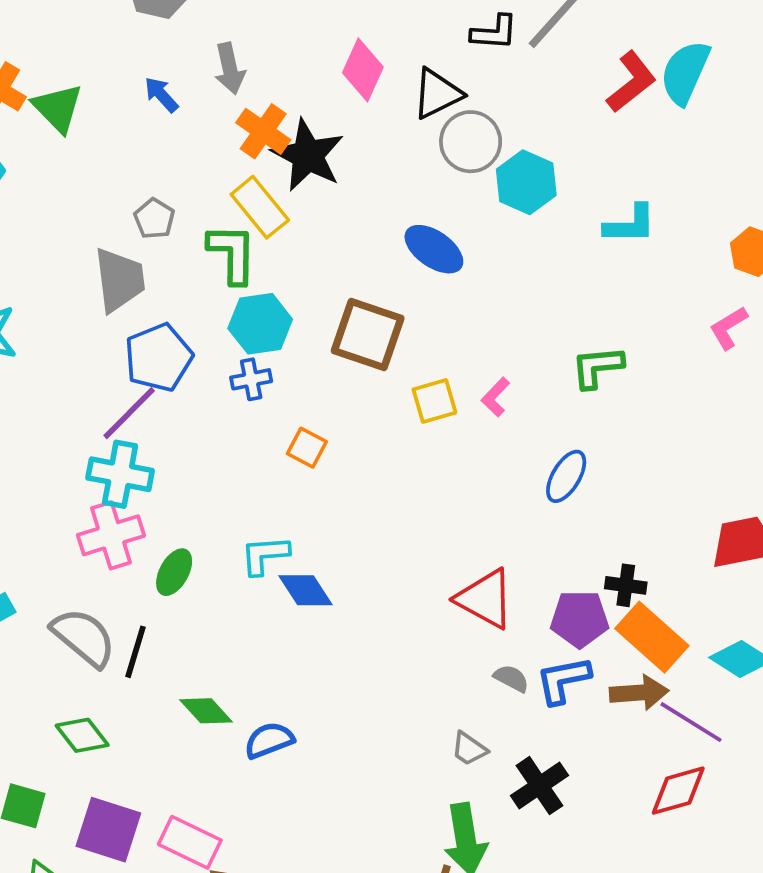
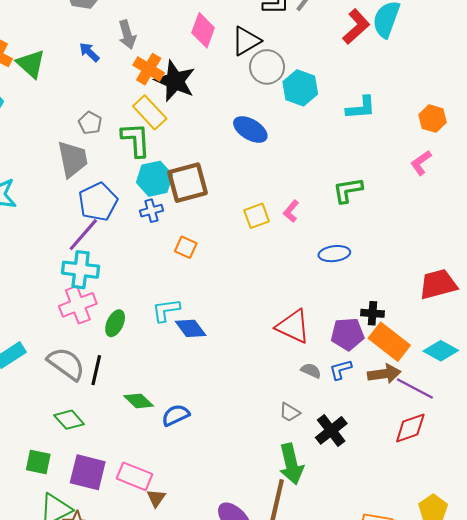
brown square: (368, 335) -> (188, 183), moved, turned -30
blue ellipse: (566, 476) -> (334, 254), turned 56
blue L-shape: (563, 680) -> (341, 370), size x0.7

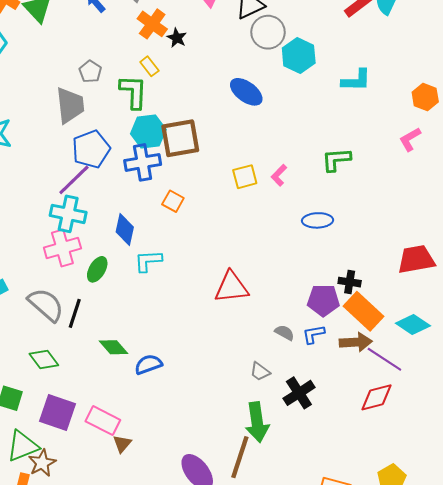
black star: (175, 81) -> (177, 38), size x0.5
yellow rectangle: (150, 112) -> (149, 66), size x0.6
blue cross: (151, 211) -> (143, 162), size x1.6
red triangle: (293, 326) -> (231, 287), moved, turned -36
blue diamond: (191, 328) -> (125, 229), moved, turned 44

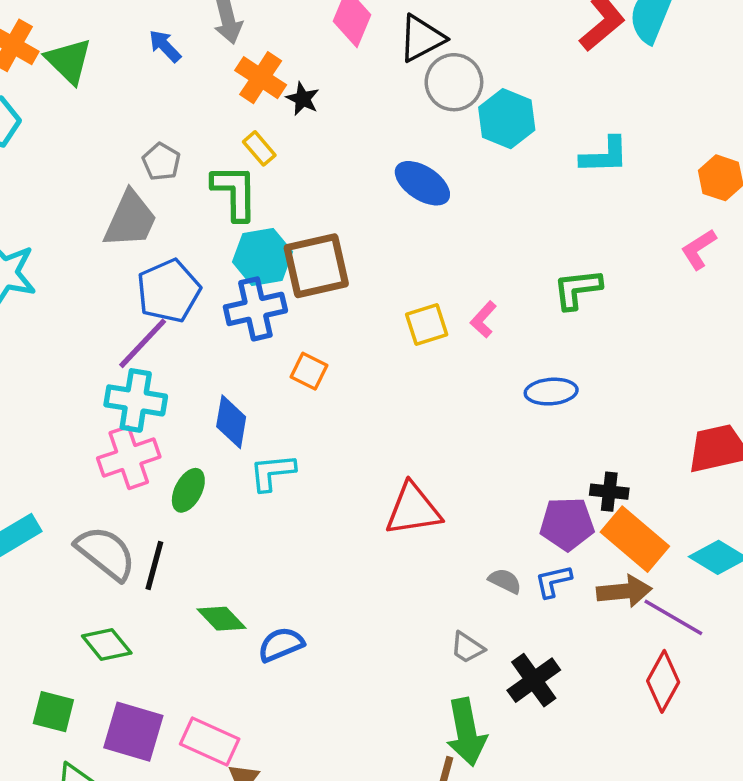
gray trapezoid: (70, 105) -> (130, 219), turned 33
red diamond: (377, 397) -> (663, 681), turned -44

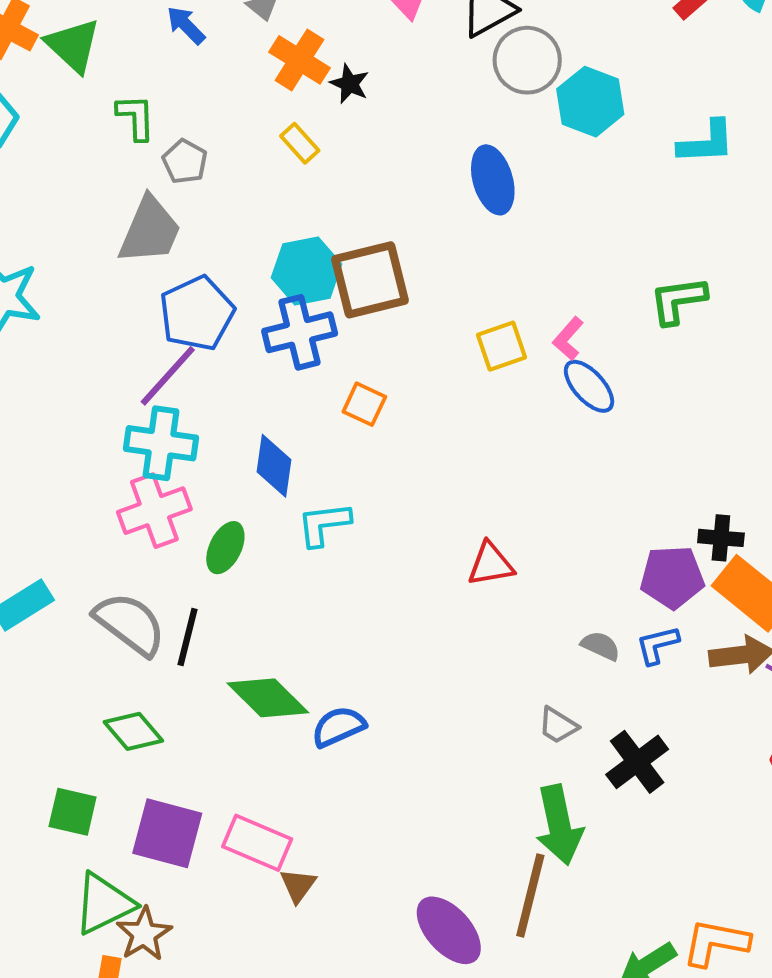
blue ellipse: (422, 183) -> (493, 180), turned 42
green L-shape: (235, 192) -> (136, 117), moved, size x0.7
blue ellipse: (551, 392) -> (589, 386), moved, turned 54
red triangle: (413, 509) -> (491, 564), size x0.7
green diamond: (221, 619) -> (268, 698), size x1.4

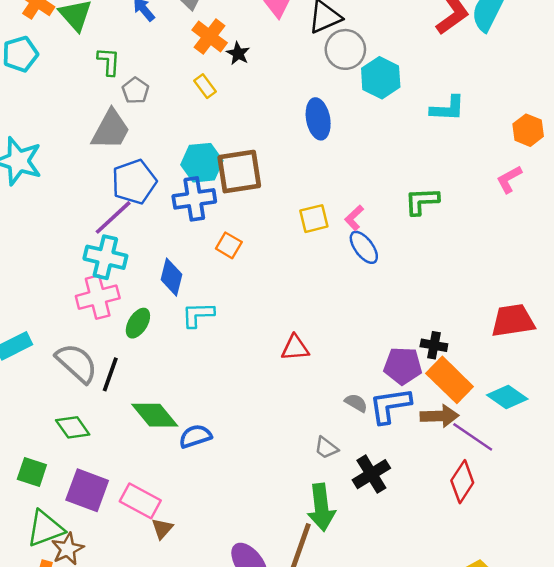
blue L-shape: (657, 645) -> (390, 405), size x1.6

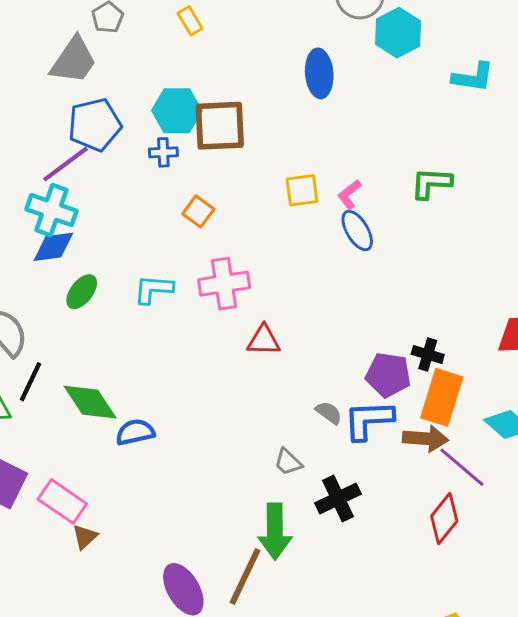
blue cross: (194, 199) -> (163, 152), size x0.6
blue diamond: (172, 277) -> (53, 247), moved, turned 63
pink cross: (98, 297) -> (224, 284), moved
black line: (110, 374) -> (30, 382), moved
orange rectangle: (450, 380) -> (442, 397), turned 57

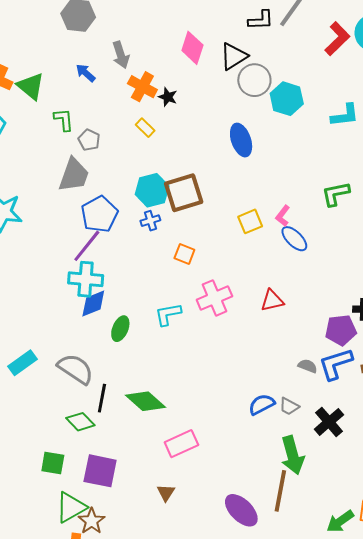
red triangle: (264, 340) -> (272, 301), moved
blue semicircle: (135, 432) -> (262, 404), moved
pink rectangle: (62, 501) -> (181, 444), moved, turned -44

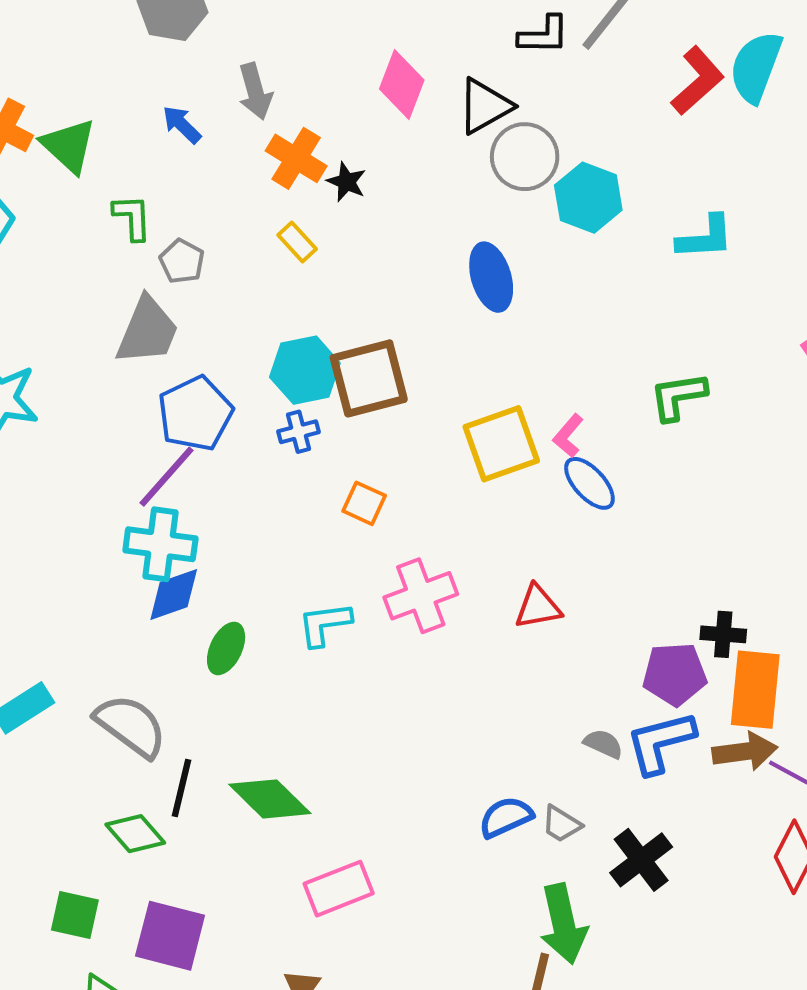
yellow square: (250, 221) -> (501, 444), size x1.5

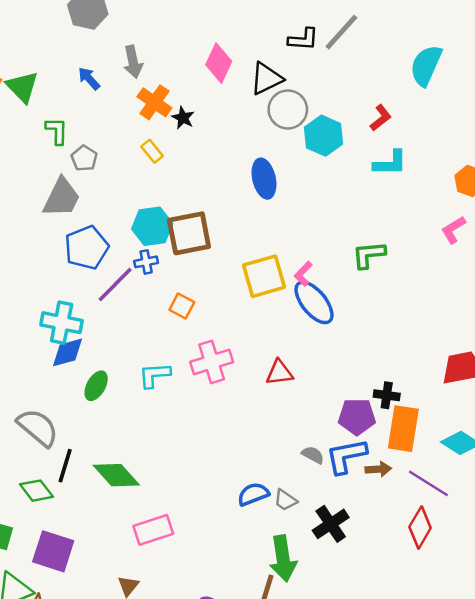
red L-shape: (698, 81) -> (381, 118), moved, size x0.7
purple line: (167, 477) -> (115, 285), moved
blue ellipse: (589, 483) -> (314, 302), size x1.4
brown arrow: (745, 751) -> (378, 469), moved, size x0.7

